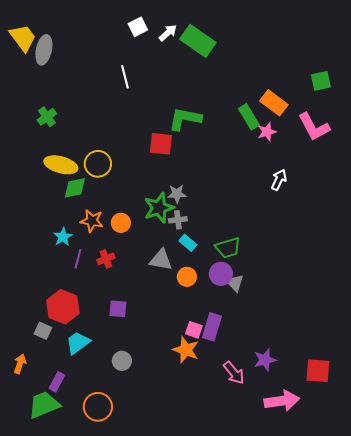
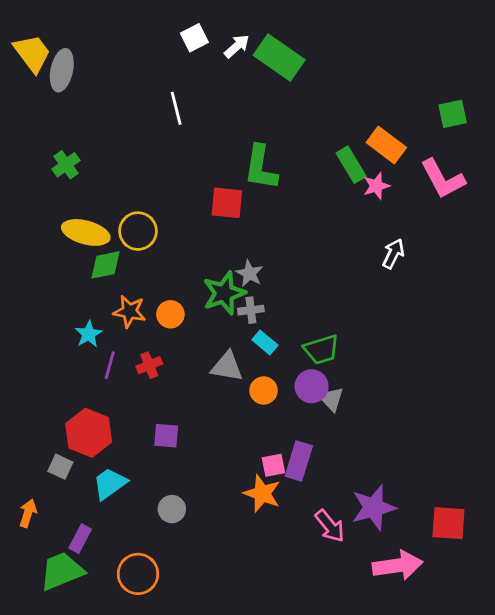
green L-shape: (185, 119) -> (261, 168), turned -92
gray star: (177, 194) -> (249, 273), turned 30
pink square: (194, 330) -> (273, 465), turned -30
purple star: (265, 360) -> (374, 508), size x1.4

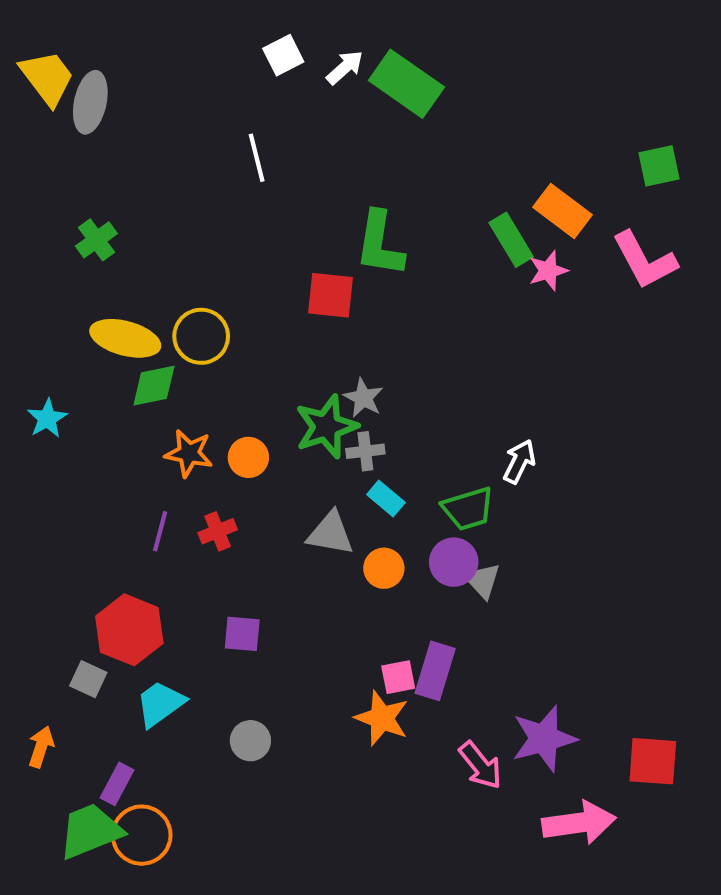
white arrow: (393, 254) -> (519, 462), moved
cyan star: (89, 334) -> (47, 418), moved
orange circle: (138, 574) -> (142, 835), moved

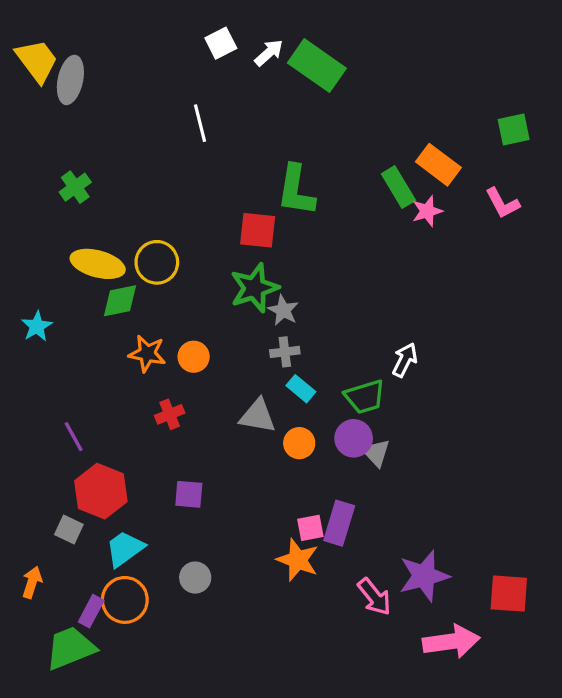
pink L-shape: (645, 260) -> (502, 203), size x0.7
green star: (326, 427) -> (254, 288), moved
purple line: (160, 531) -> (74, 437), moved, turned -44
orange circle: (142, 835) -> (125, 600), moved

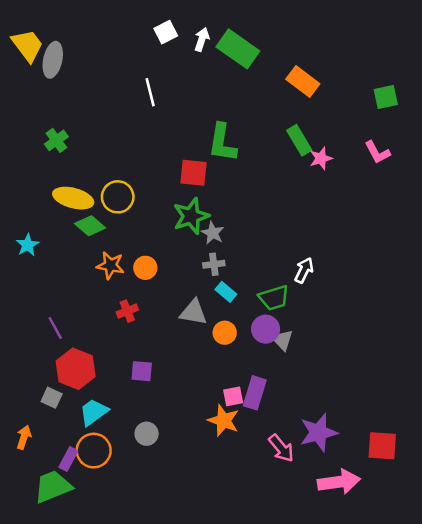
white arrow: (269, 53) -> (202, 39), turned -30
orange rectangle: (438, 165) -> (303, 81), moved
green diamond: (120, 301) -> (90, 226), turned 52

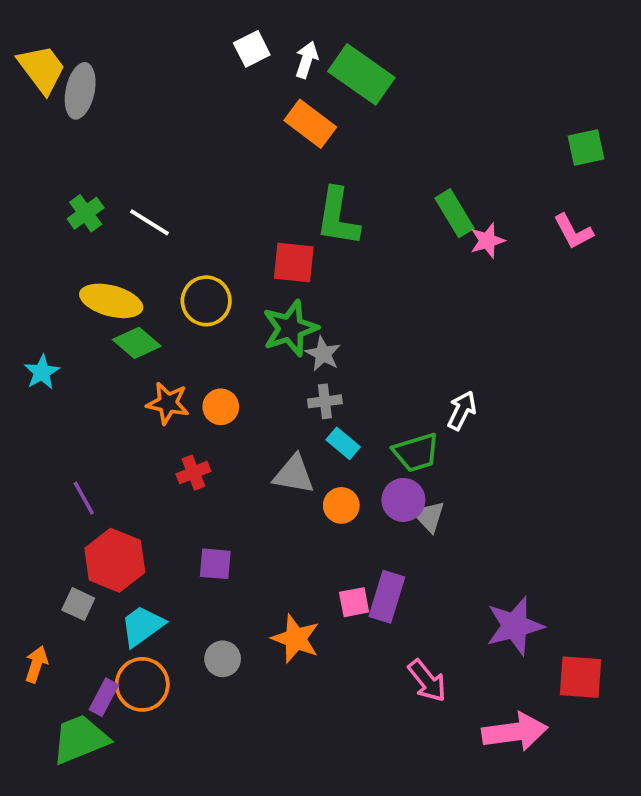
orange rectangle: (303, 81) -> (310, 124), moved
white line: (150, 92) -> (150, 222), moved, turned -44
yellow circle: (118, 197) -> (206, 301), moved
orange star: (223, 420) -> (296, 639), moved
purple star: (318, 433) -> (515, 626), moved

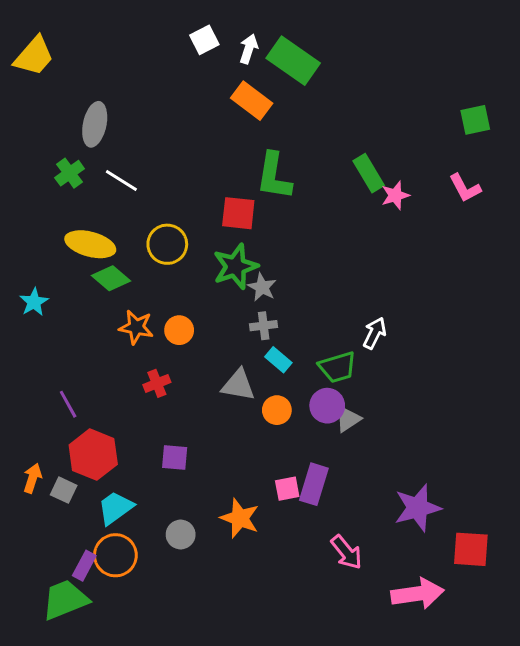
yellow trapezoid: (42, 69) -> (34, 56), turned 78
gray ellipse: (80, 91) -> (95, 124), moved
gray triangle: (429, 516) -> (348, 419), turned 40
orange arrow: (36, 664) -> (33, 478), moved

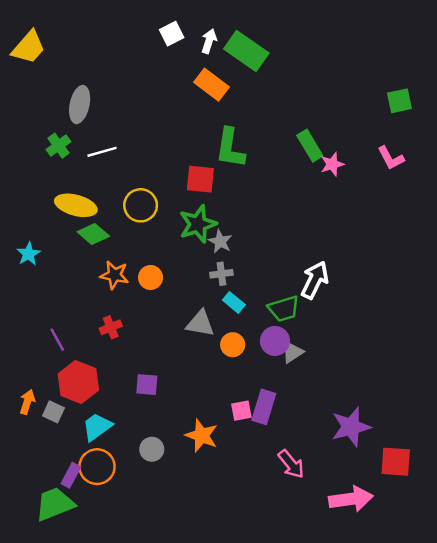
white line: (121, 181) -> (102, 152), turned -48
white arrow: (375, 333) -> (315, 280), size x1.4
red cross: (157, 383) -> (111, 327), moved

